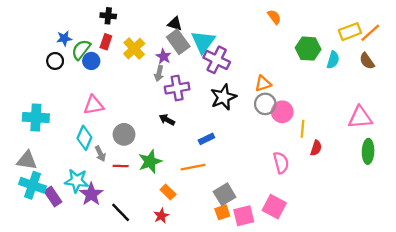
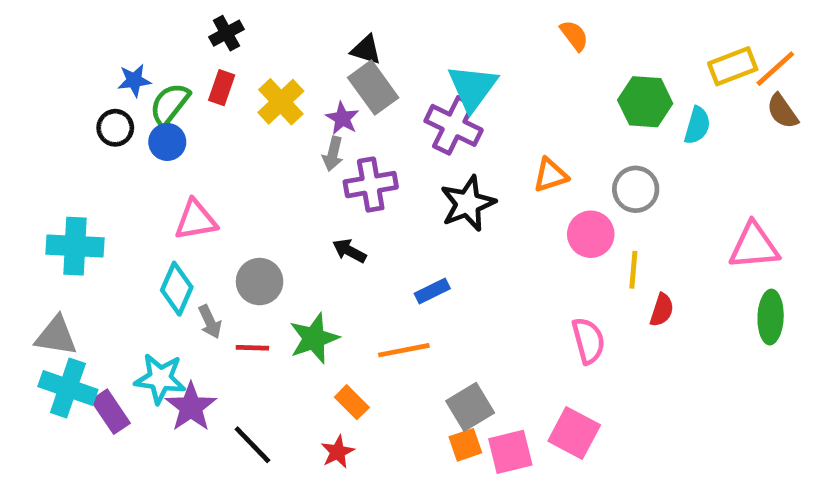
black cross: (108, 16) -> (226, 33), turned -35
cyan triangle: (203, 42) -> (472, 88), moved
blue circle: (91, 61) -> (167, 142), moved
brown semicircle: (367, 61) -> (782, 111), moved
gray circle: (265, 104) -> (636, 189), moved

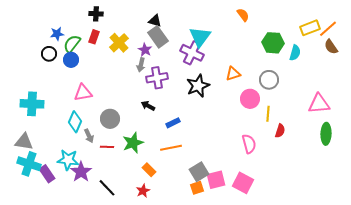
black cross: (226, 33) -> (96, 14), turned 32
blue rectangle: (432, 291) -> (173, 123), moved
pink square: (510, 452) -> (216, 180), moved

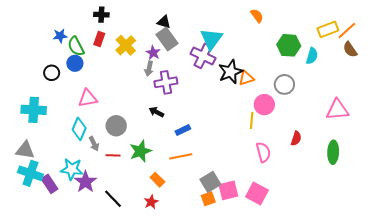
green semicircle: (72, 44) -> (76, 46), turned -66
black circle: (49, 54) -> (52, 73), moved
black star: (198, 86) -> (230, 72), moved
yellow line: (268, 114) -> (252, 120), moved
green ellipse: (326, 134) -> (333, 152), moved

